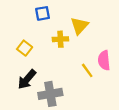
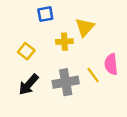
gray cross: (50, 94) -> (66, 82), moved

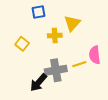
yellow line: (93, 75) -> (79, 64), turned -72
black arrow: (29, 85) -> (38, 83), moved

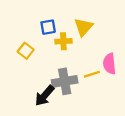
blue square: (38, 12) -> (48, 27), moved

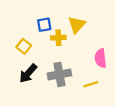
yellow line: (92, 74) -> (91, 84), moved
black arrow: (45, 96) -> (28, 73), moved

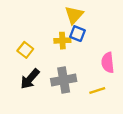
blue square: (44, 25) -> (78, 34), moved, turned 32
yellow triangle: (77, 25) -> (74, 15), moved

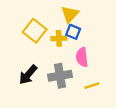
yellow square: (25, 50) -> (35, 31), moved, size x1.5
pink semicircle: (108, 63) -> (82, 57), moved

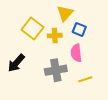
blue square: (73, 32) -> (79, 29), moved
black arrow: (28, 75) -> (16, 63), moved

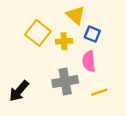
yellow triangle: (65, 13) -> (76, 15), turned -30
black arrow: (16, 63) -> (19, 91), moved

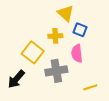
yellow square: (38, 33) -> (33, 52), moved
yellow line: (99, 92) -> (90, 87), moved

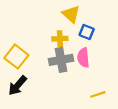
yellow square: (33, 52) -> (16, 57), moved
gray cross: (56, 71) -> (61, 60), moved

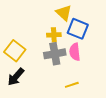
blue square: (87, 32) -> (78, 29), size x1.5
yellow line: (98, 94) -> (72, 85), moved

